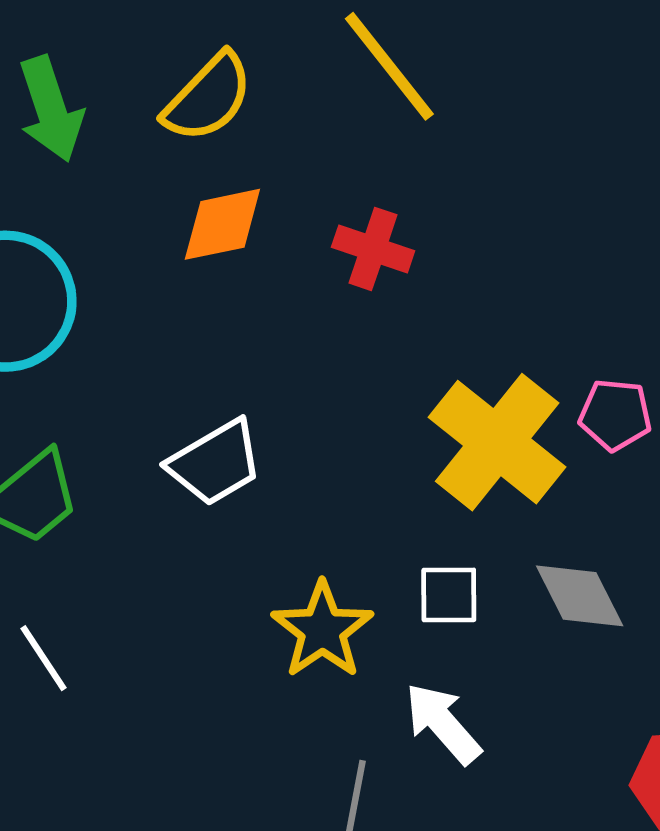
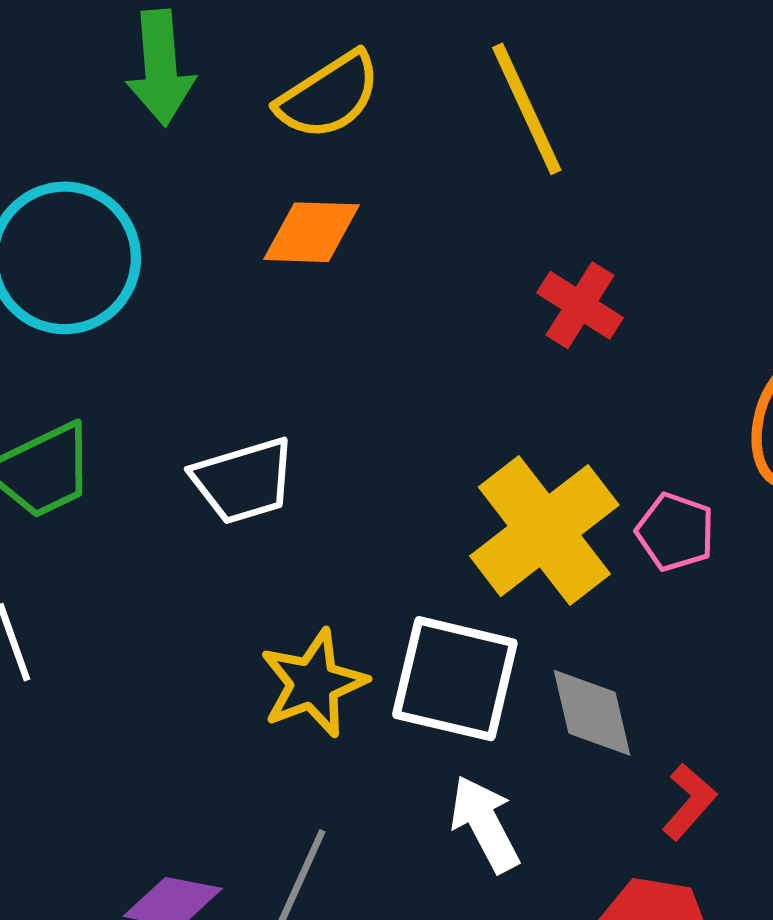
red cross: (373, 249) -> (580, 305), moved
white square: (449, 595) -> (455, 679), size x1.8
white arrow: (443, 723) -> (485, 824), moved

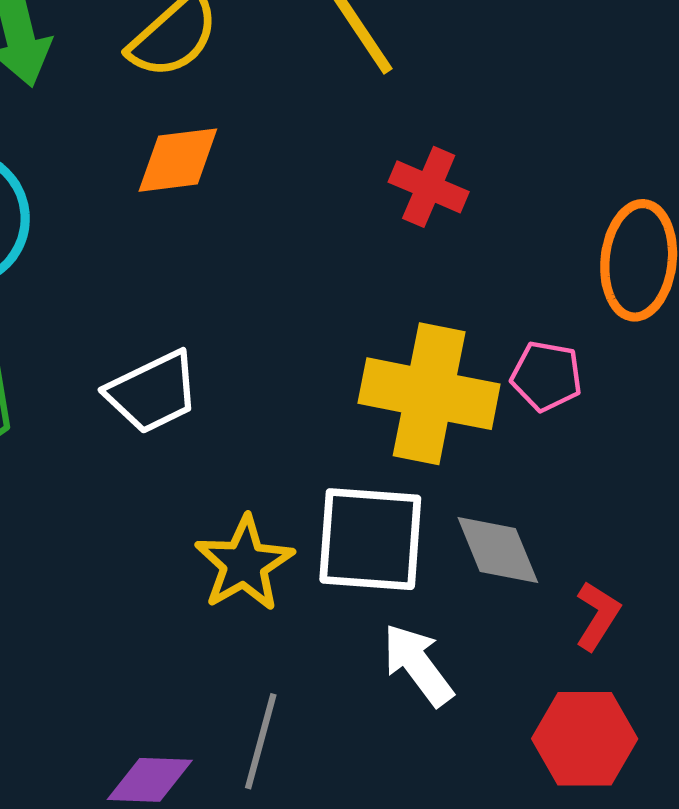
yellow cross: (544, 531) -> (429, 394), turned -32

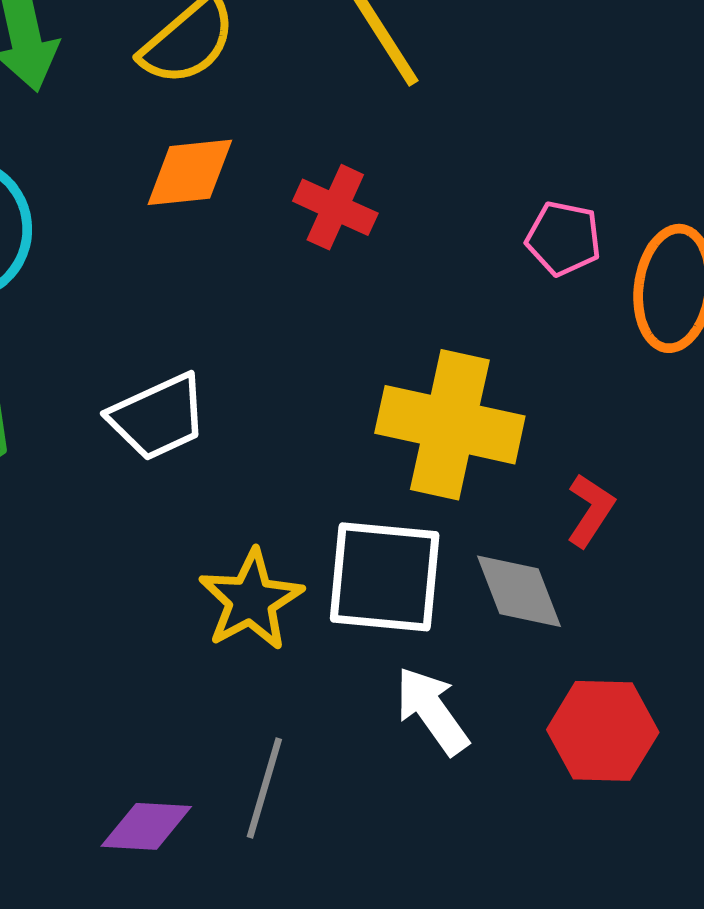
red cross: (429, 187) -> (335, 207), moved
pink pentagon: (546, 376) -> (564, 238), moved
red L-shape: (597, 616) -> (590, 510), moved
red hexagon: (585, 739) -> (603, 731), moved

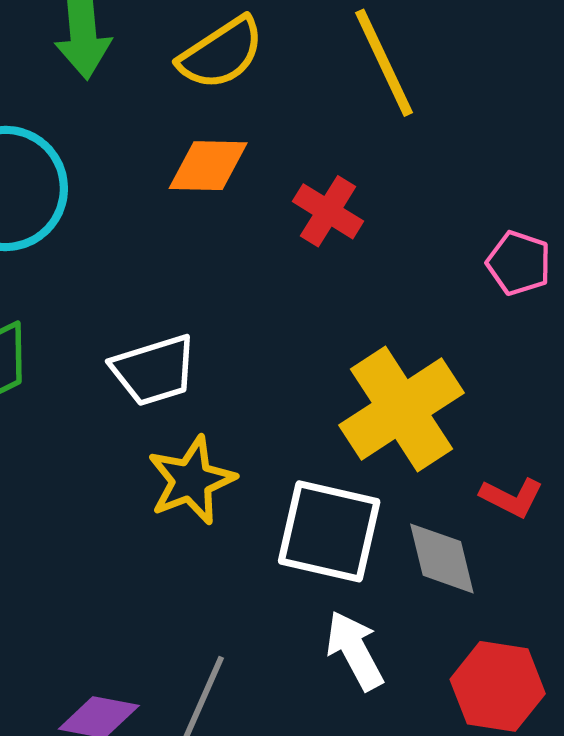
yellow cross: (450, 425) -> (401, 409), turned 37
red L-shape: (590, 510) -> (512, 497), turned 76
yellow star: (251, 600) -> (191, 480), moved

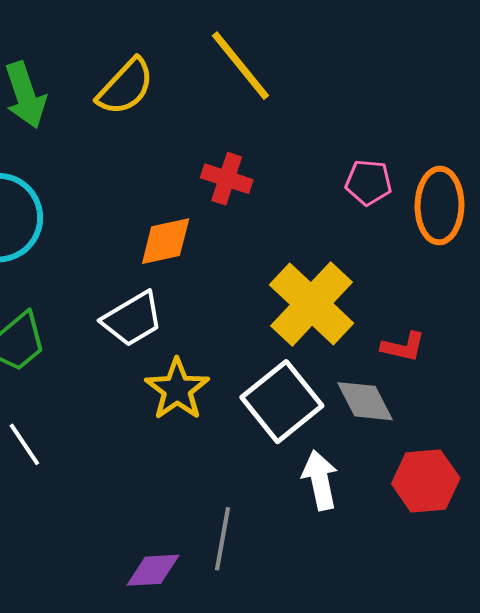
orange diamond: (208, 166) -> (166, 241), moved
white square: (329, 531) -> (282, 402), turned -38
white arrow: (355, 650) -> (320, 480), turned 30

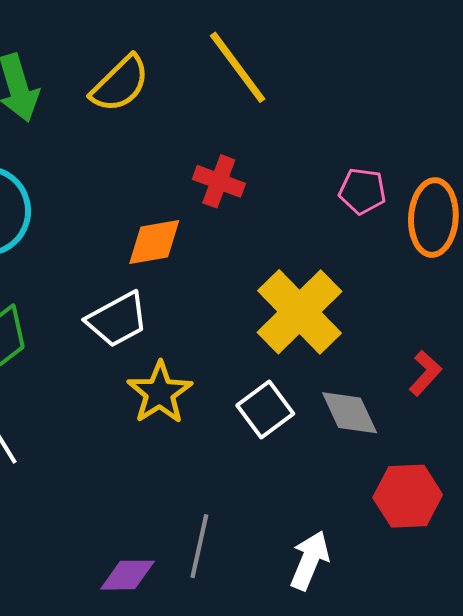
red L-shape: (403, 347) -> (425, 373), moved, turned -63
white square: (282, 402) -> (265, 410), size x0.7
white arrow: (320, 480) -> (310, 560), moved, turned 32

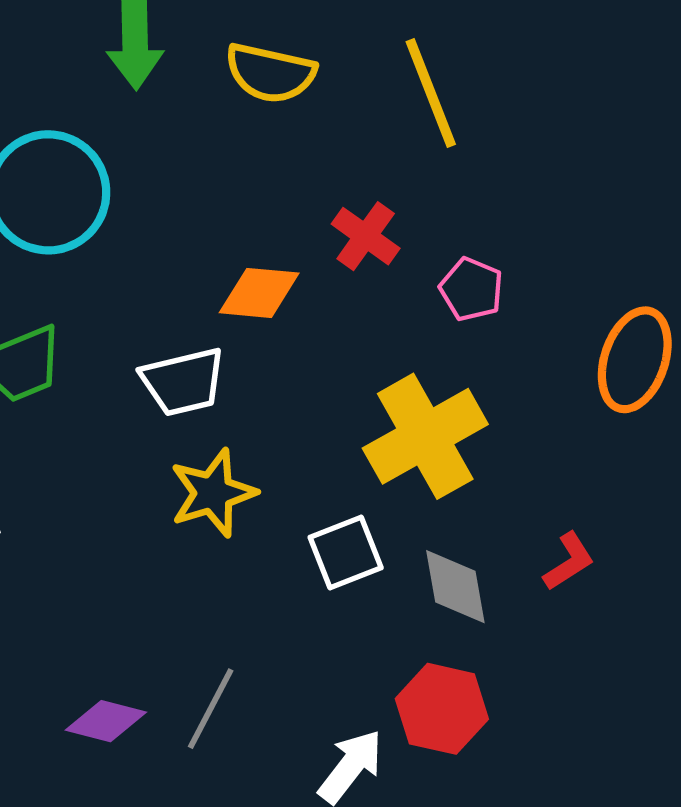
yellow semicircle: (120, 84) -> (270, 73), turned 42
pink pentagon: (362, 191) -> (471, 289), moved
red hexagon: (408, 496) -> (442, 709), moved

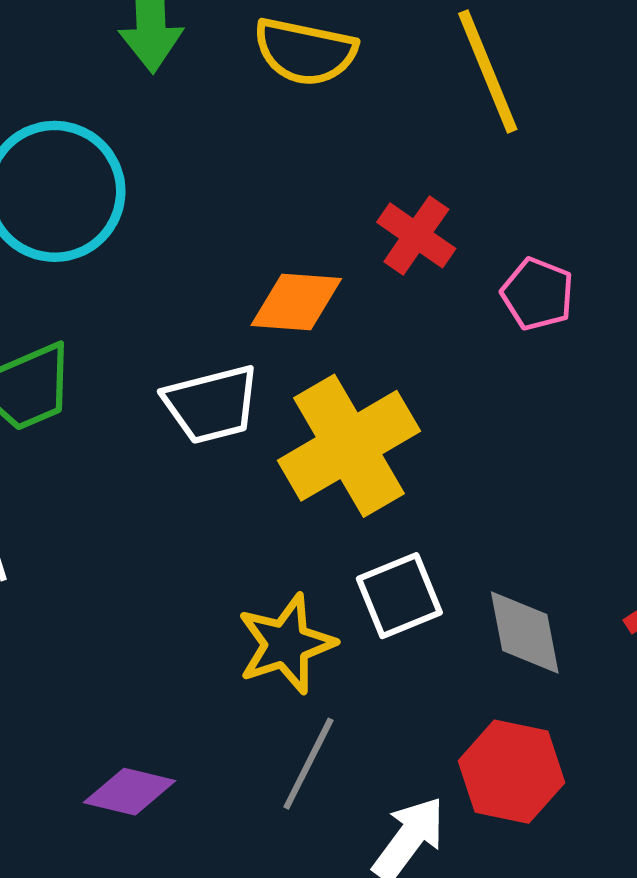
yellow cross: (425, 436) -> (349, 446), moved
yellow star: (213, 493) -> (286, 644), moved
gray line: (211, 709) -> (308, 764), moved

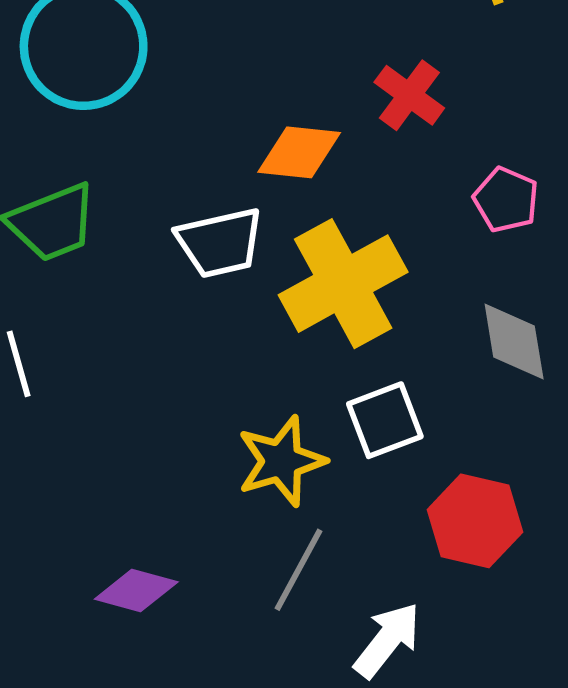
pink pentagon: (538, 294) -> (506, 200), moved
gray diamond: (525, 632) -> (514, 341), moved
red hexagon: (512, 772) -> (475, 521), moved

